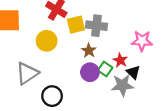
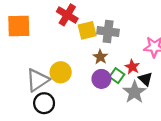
yellow circle: (47, 41) -> (61, 72), moved
gray star: (122, 85) -> (134, 92), turned -30
black circle: (52, 96) -> (44, 103), moved

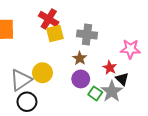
yellow square: (87, 30) -> (55, 33), moved
green square: (117, 76) -> (95, 93), moved

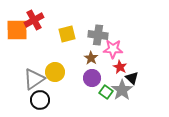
red cross: (49, 19) -> (34, 20), moved, turned 30
pink star: (130, 49) -> (113, 49), moved

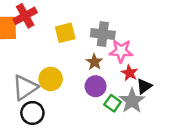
black triangle: (132, 78) -> (144, 86), turned 40

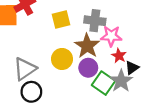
brown star: (94, 62) -> (87, 46), size x1.6
yellow circle: (51, 79) -> (62, 59), moved
green square: (113, 103) -> (104, 83), size x1.5

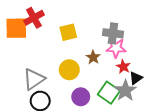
gray cross: (95, 21) -> (113, 33), moved
brown star: (87, 46) -> (93, 57), size x0.6
purple circle: (88, 68) -> (81, 97), moved

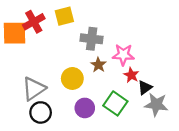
yellow square: (68, 32) -> (64, 16), moved
gray cross: (113, 33) -> (92, 39), moved
gray star: (125, 91) -> (156, 105), moved, turned -30

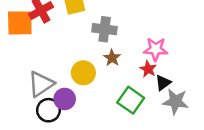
pink star: (123, 55) -> (156, 49), moved
purple circle: (85, 108) -> (65, 99), moved

